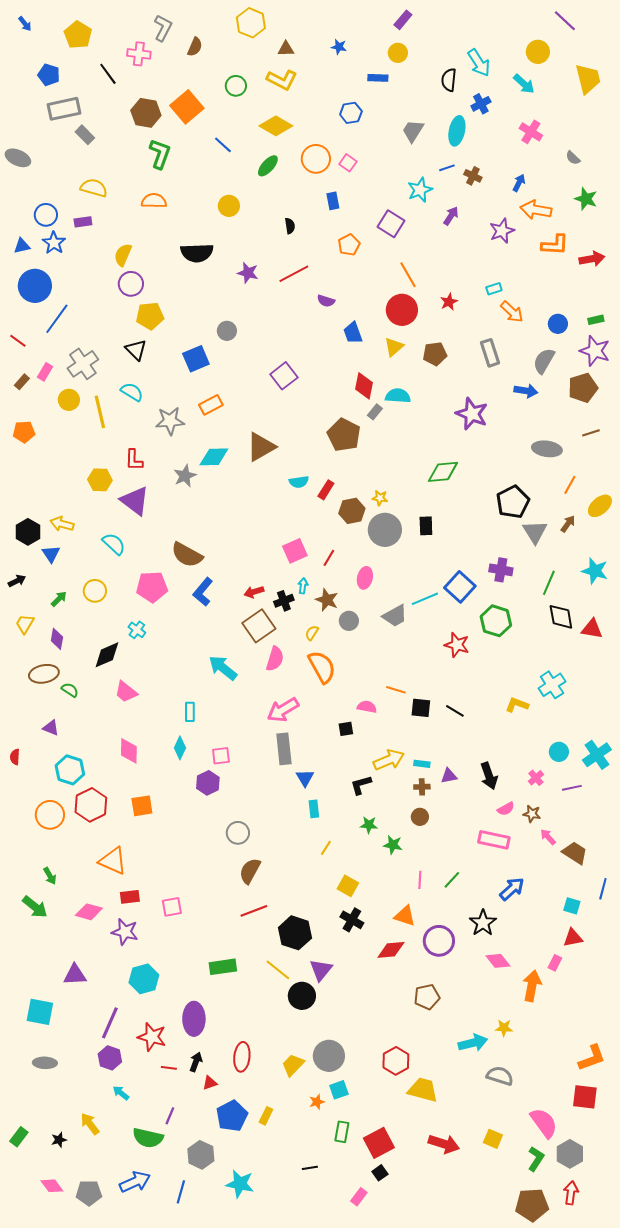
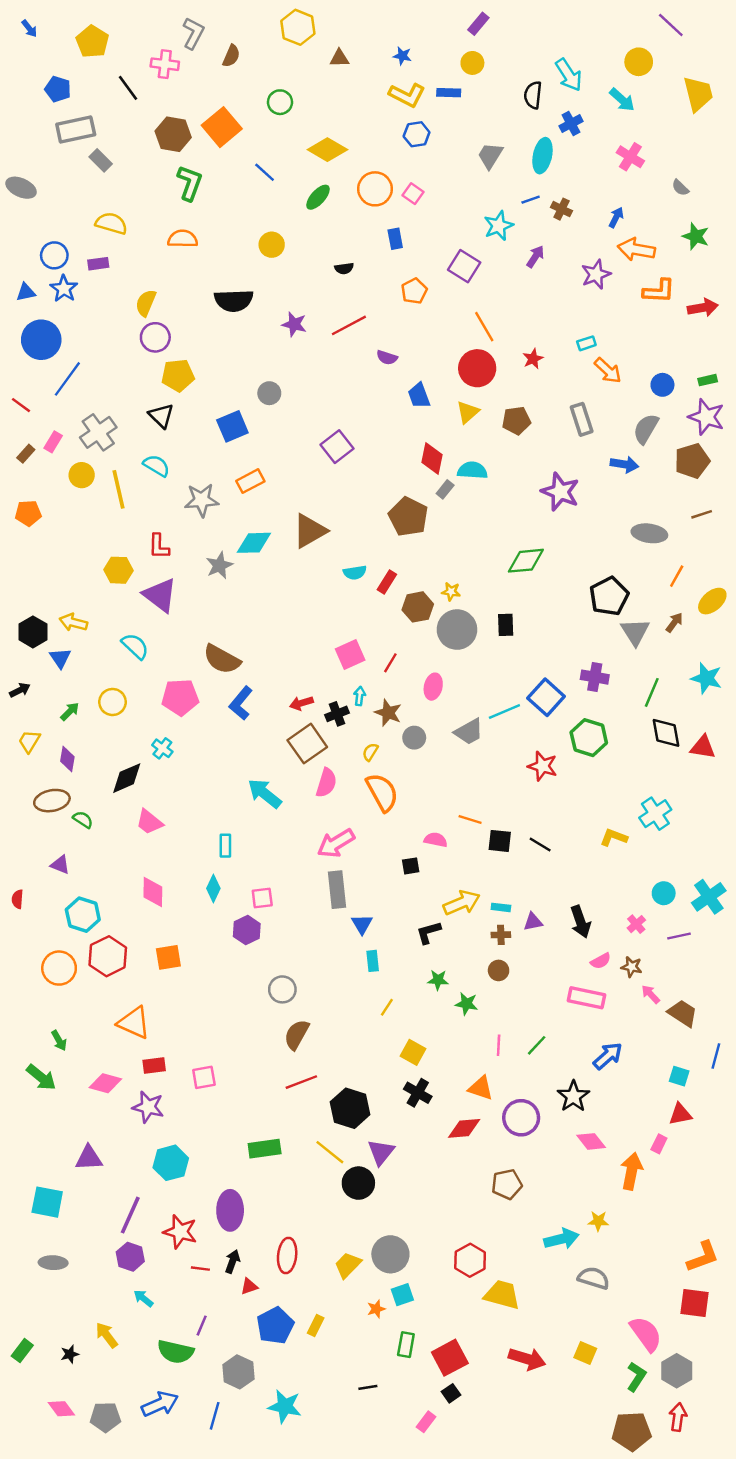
yellow L-shape: (282, 80) -> (407, 95), moved
black semicircle: (290, 226) -> (344, 268), turned 91

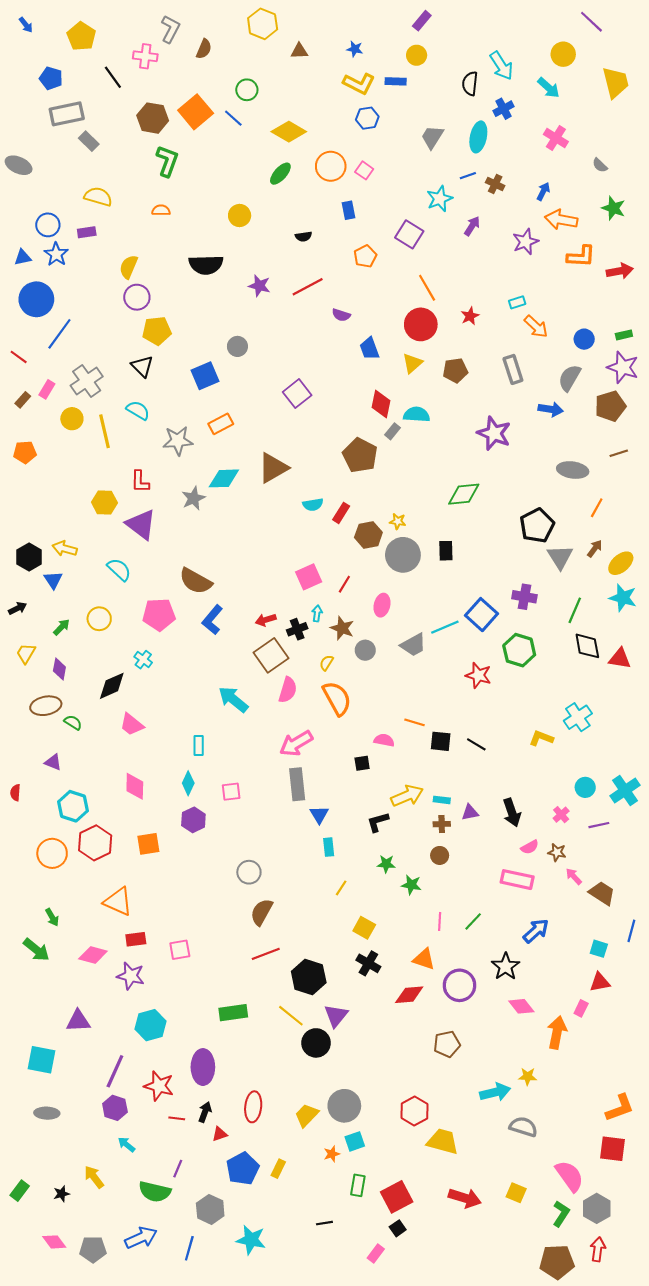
blue line: (265, 172) -> (233, 118), moved
orange semicircle: (183, 239) -> (161, 210), size x0.7
yellow ellipse: (712, 601) -> (621, 563), moved
purple hexagon: (247, 930) -> (193, 820), moved

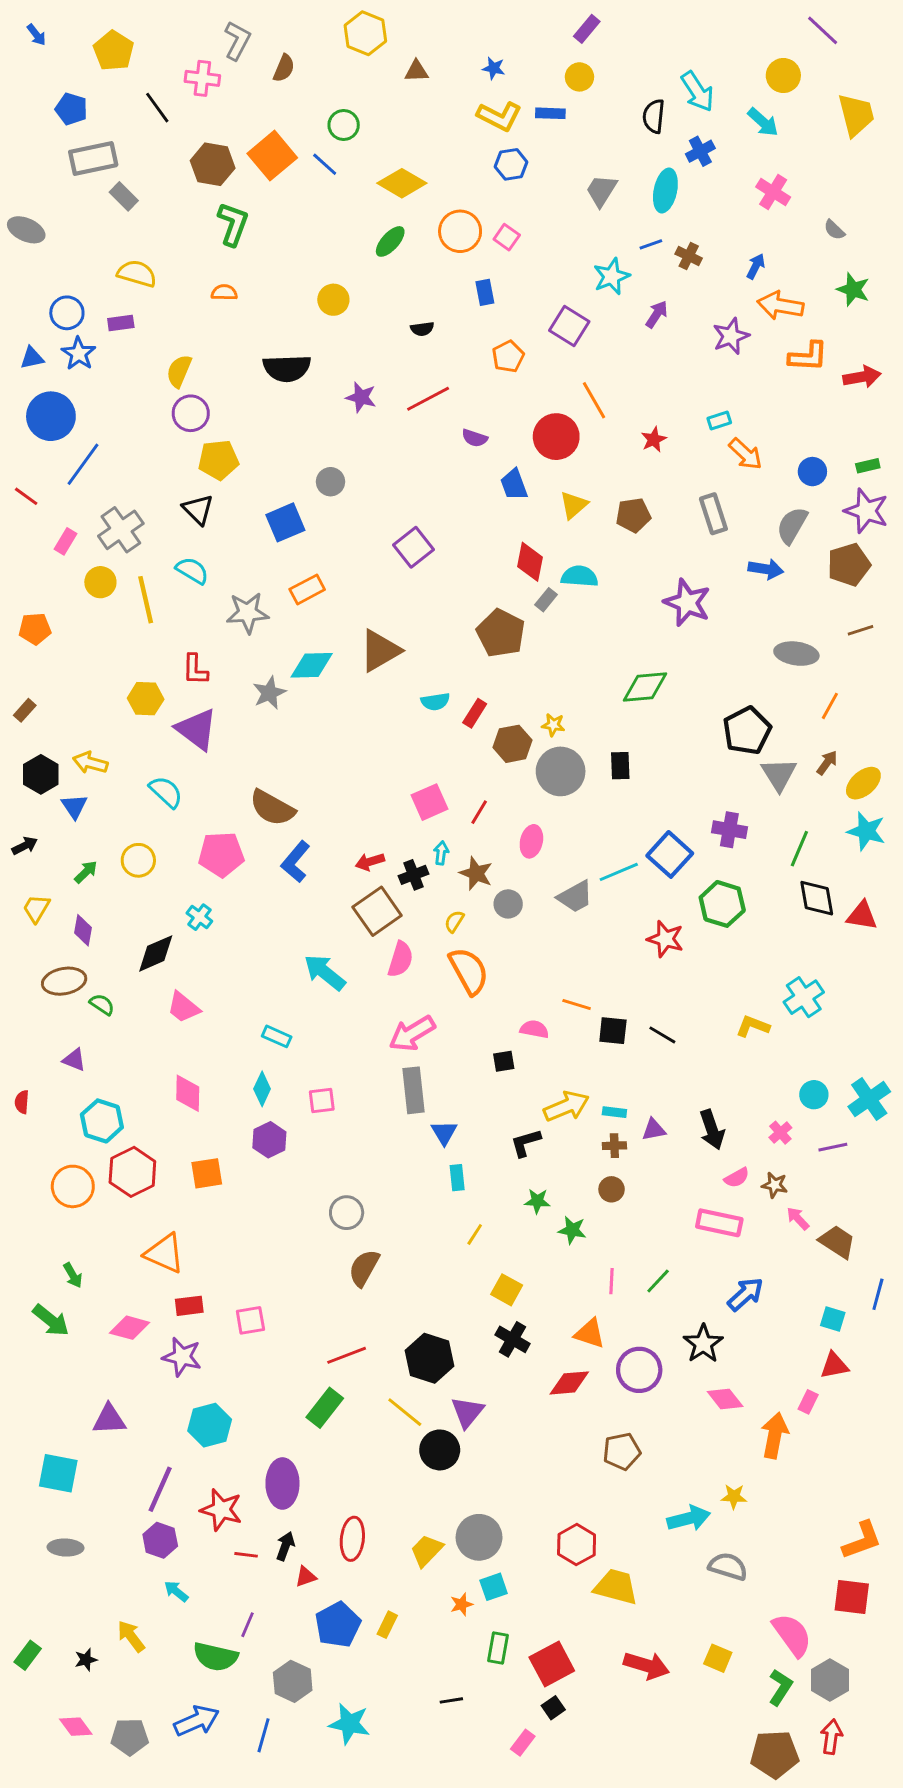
red circle: (421, 324) -> (556, 437), moved
brown rectangle: (23, 400) -> (25, 710), moved
cyan rectangle: (199, 745) -> (277, 1036), turned -66
red line: (266, 954) -> (347, 1355), moved
green rectangle: (233, 1013) -> (325, 1408), turned -44

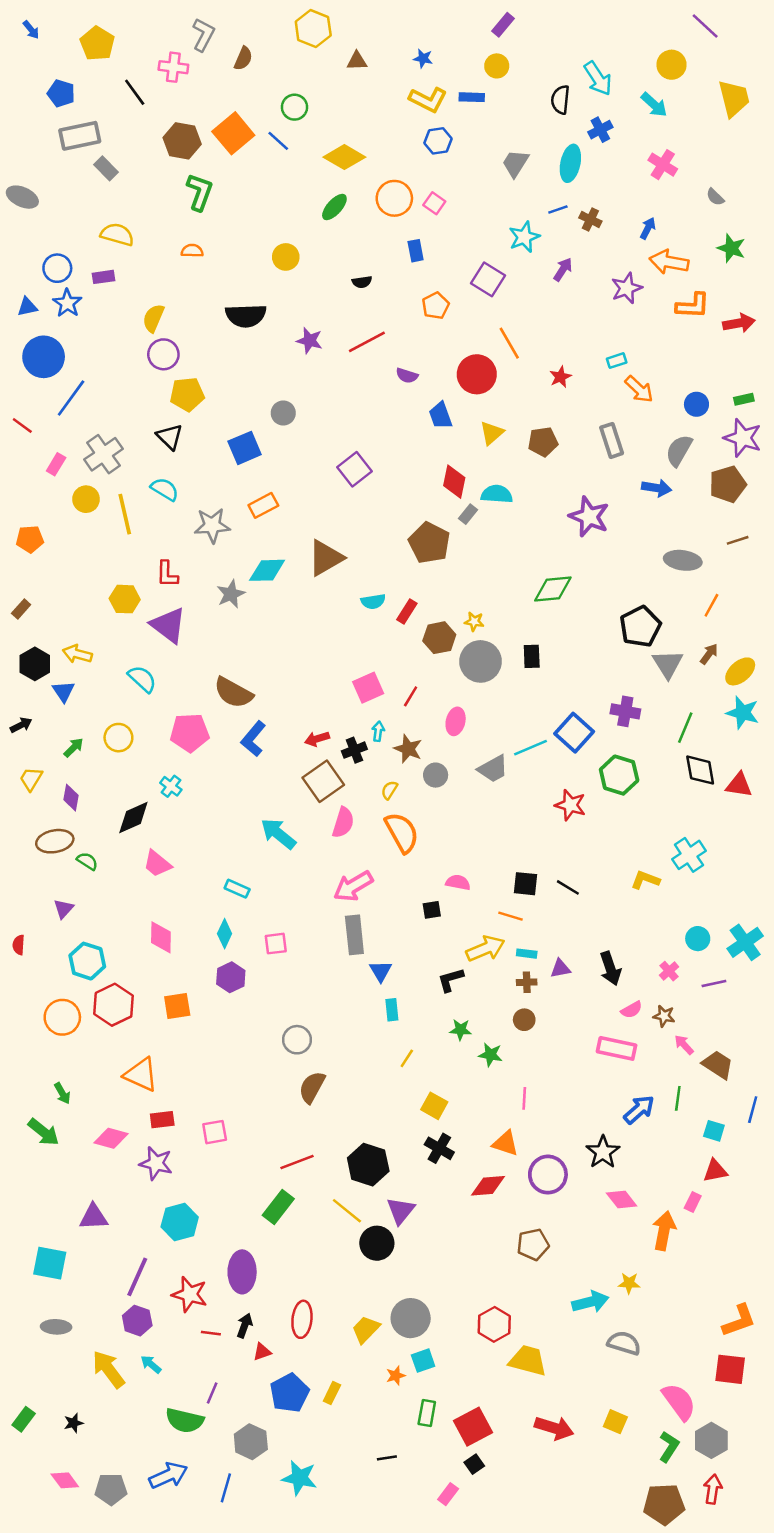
orange line: (577, 1004) -> (510, 916), moved
purple triangle: (74, 1060) -> (64, 909), turned 50
green line: (658, 1281) -> (678, 1098), moved, turned -35
yellow arrow: (131, 1636) -> (108, 1369), moved, size x1.4

